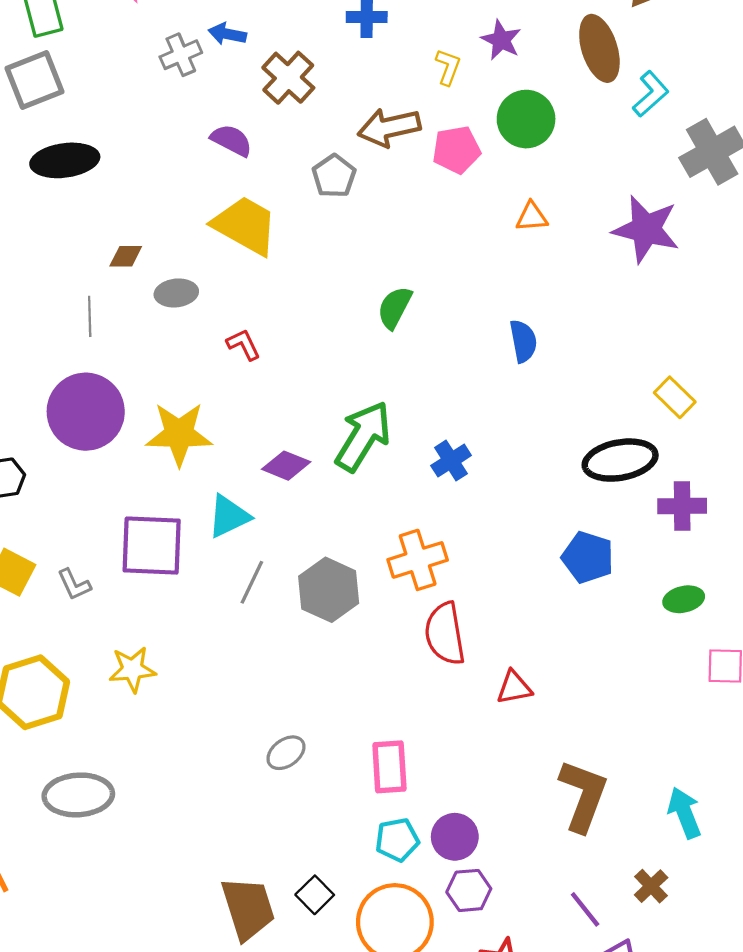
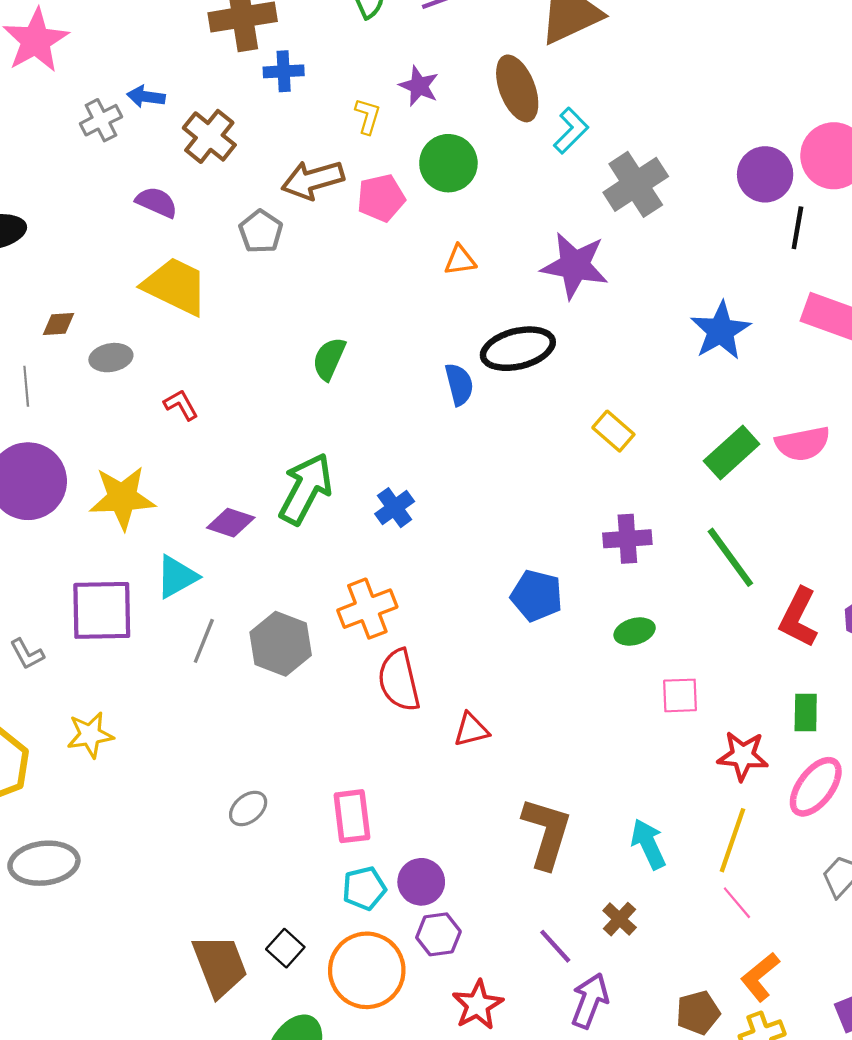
black ellipse: (620, 460) -> (518, 349), moved

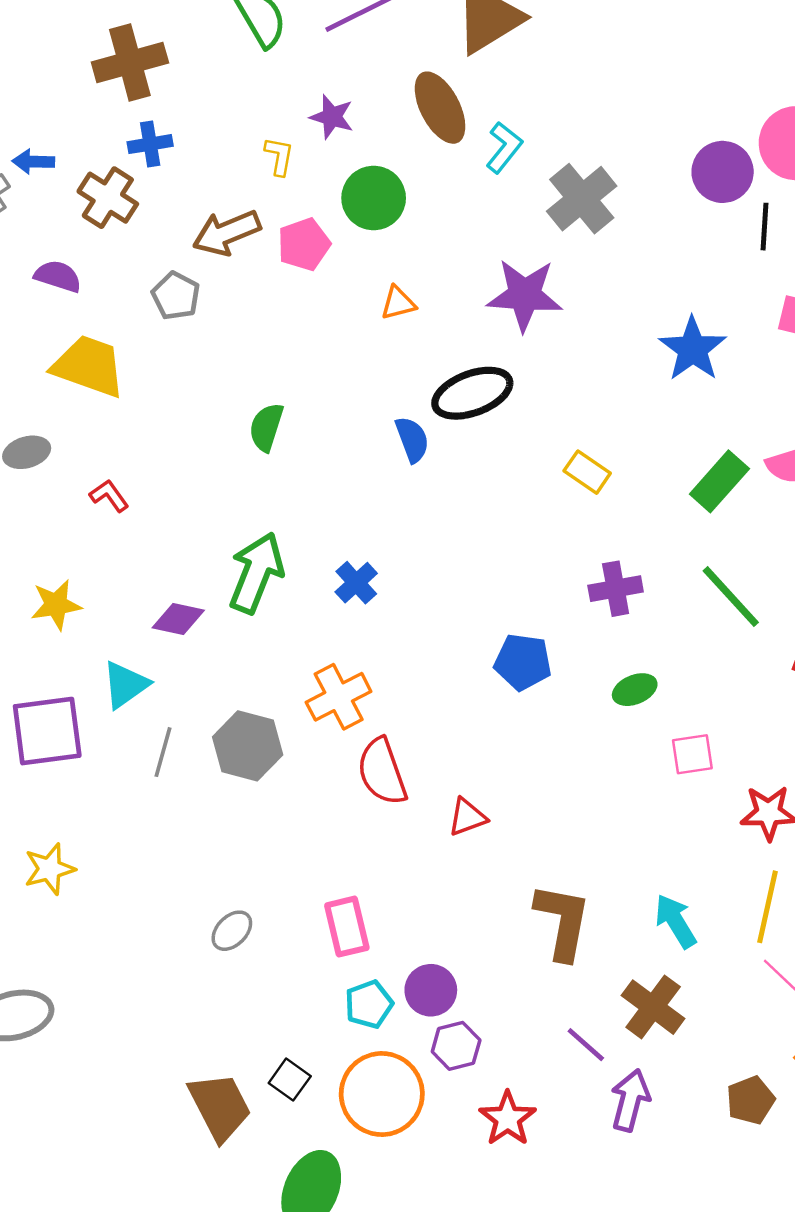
blue cross: (284, 71) -> (150, 144), moved
yellow star: (122, 498) -> (56, 605), size x0.7
brown cross: (620, 919) -> (653, 1007), size x1.6

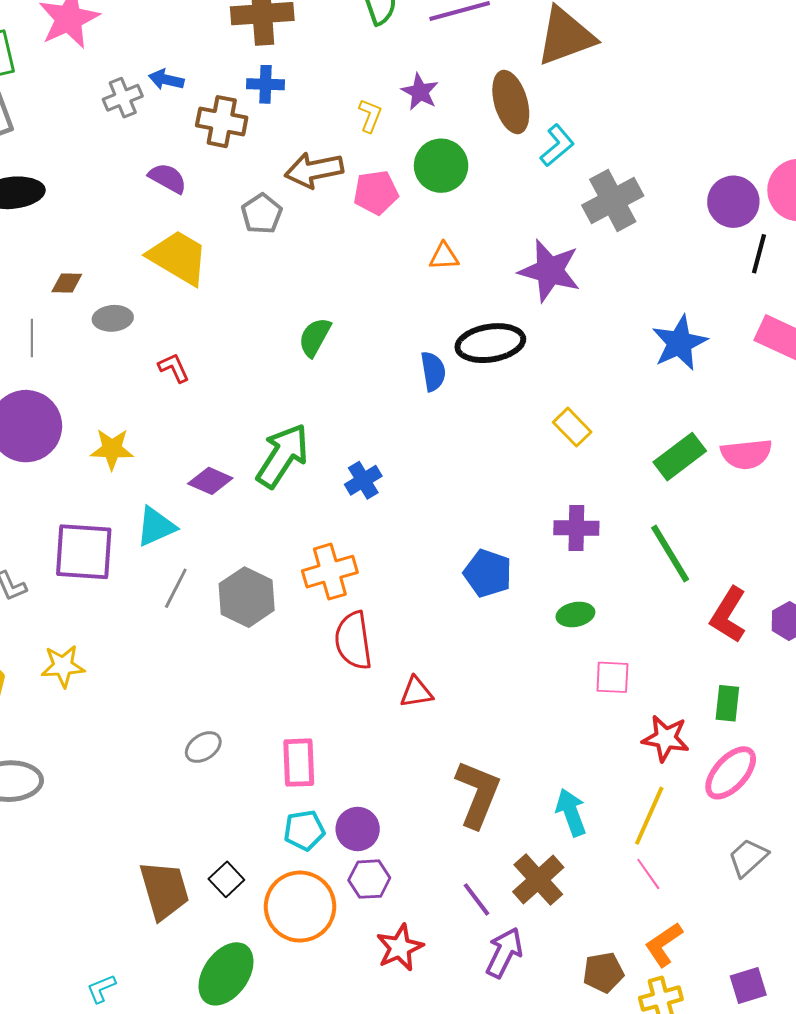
brown cross: (108, 198) -> (222, 122), turned -33

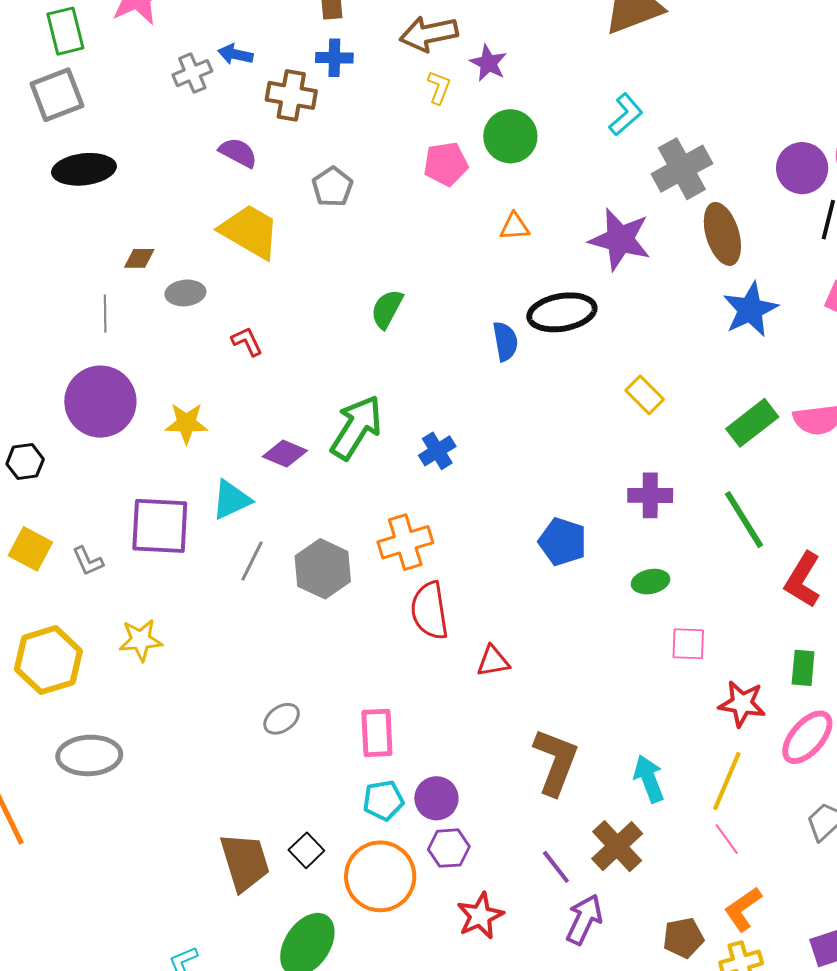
brown ellipse: (511, 102) -> (722, 234), moved
brown arrow: (314, 170) -> (429, 34), moved

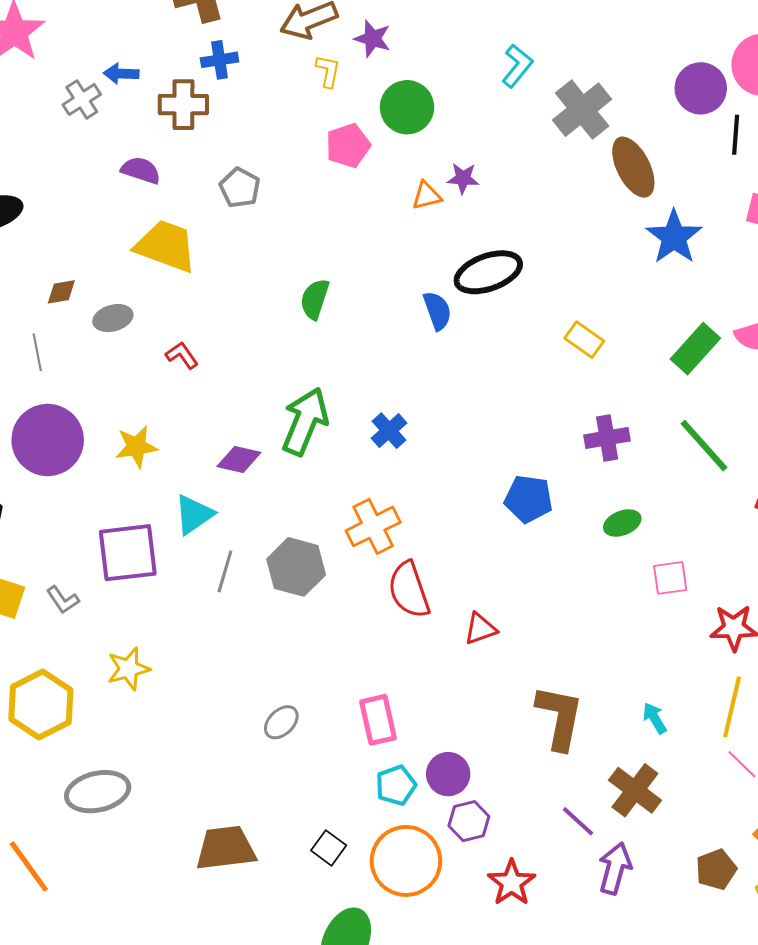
purple star: (620, 239) -> (463, 178), moved, size x0.5
cyan arrow: (649, 779) -> (655, 718), size x0.7
brown trapezoid: (245, 862) -> (226, 848), moved, turned -70

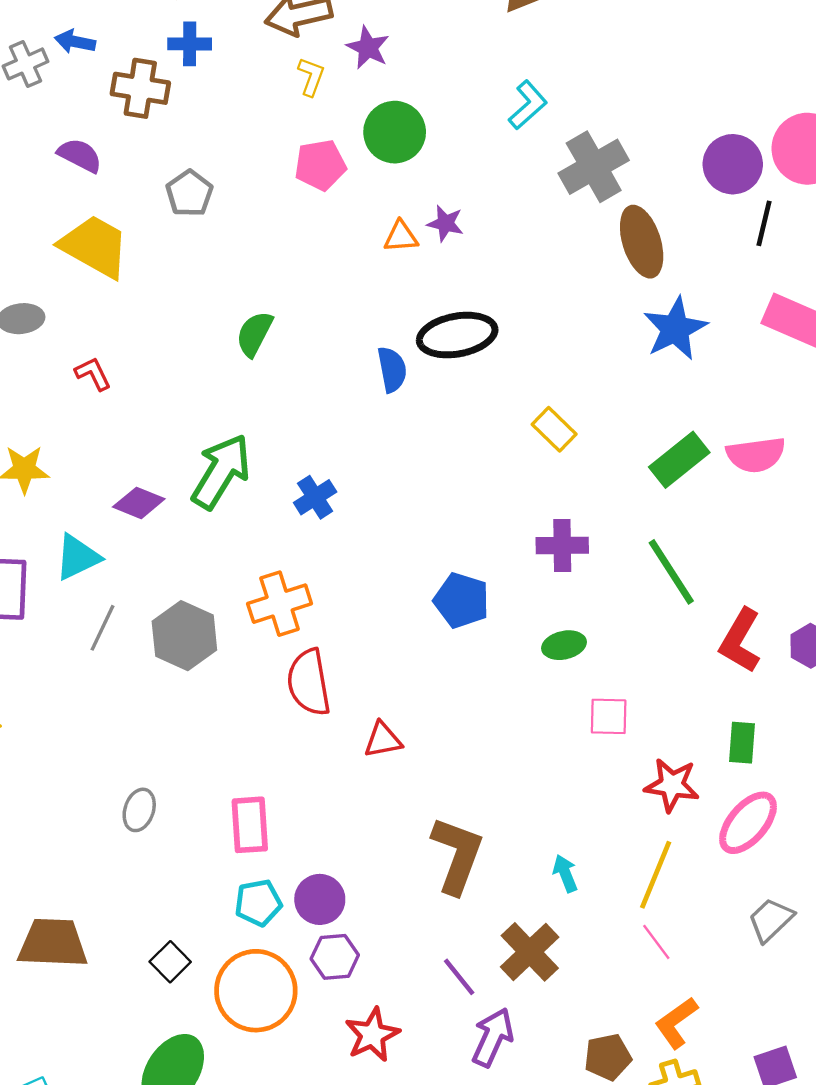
gray ellipse: (281, 722) -> (139, 810), turned -36

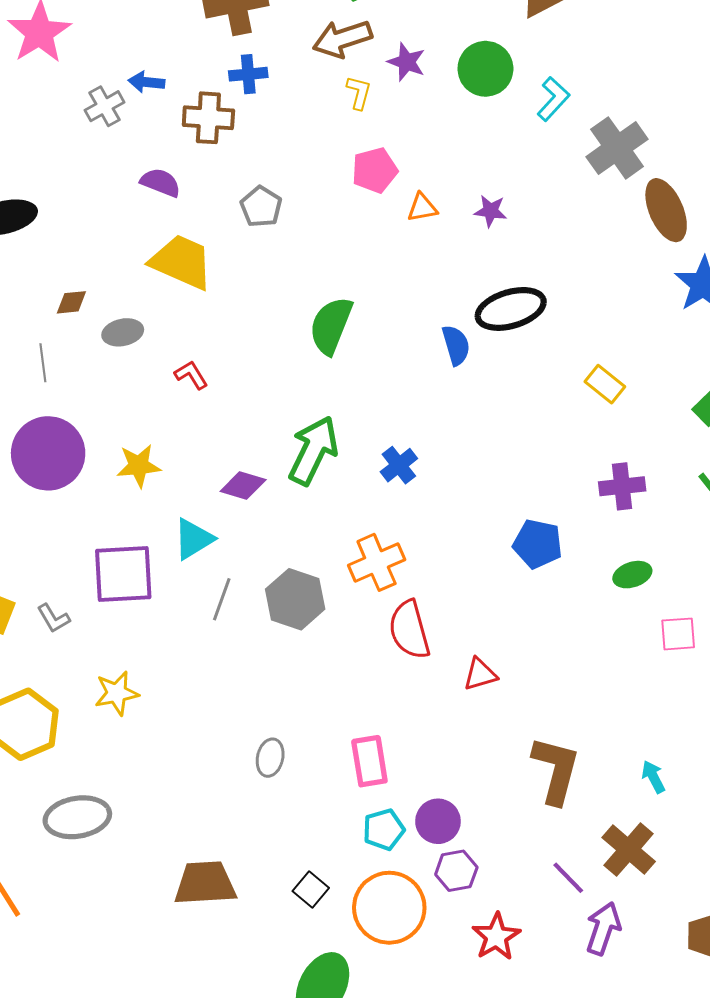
green circle: (395, 132) -> (485, 69), moved
orange triangle: (401, 237) -> (422, 208), moved
green semicircle: (254, 334) -> (331, 326), size x1.4

